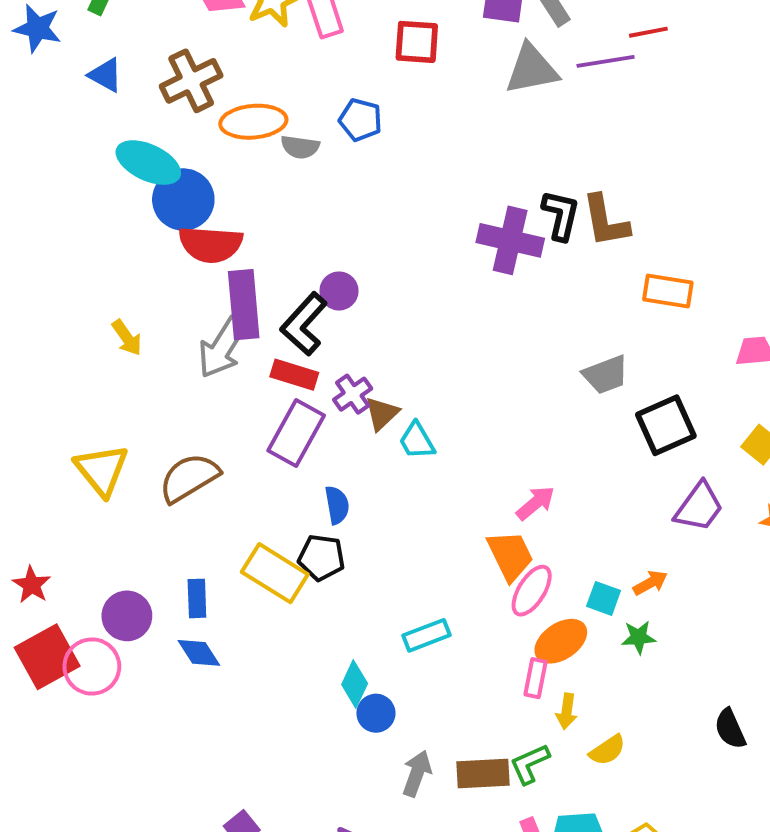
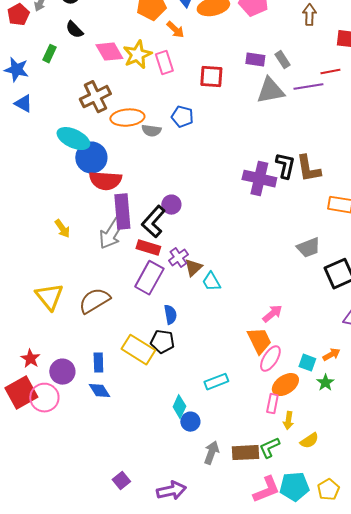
blue triangle: (106, 75) -> (23, 104), moved
red star: (32, 585) -> (30, 359), moved
green star: (639, 637) -> (325, 383), turned -30

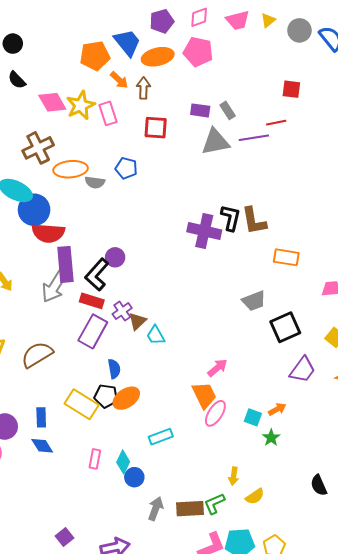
brown arrow: (309, 15) -> (143, 88), moved
orange ellipse: (285, 385) -> (126, 398), moved
pink rectangle: (272, 404) -> (95, 459), moved

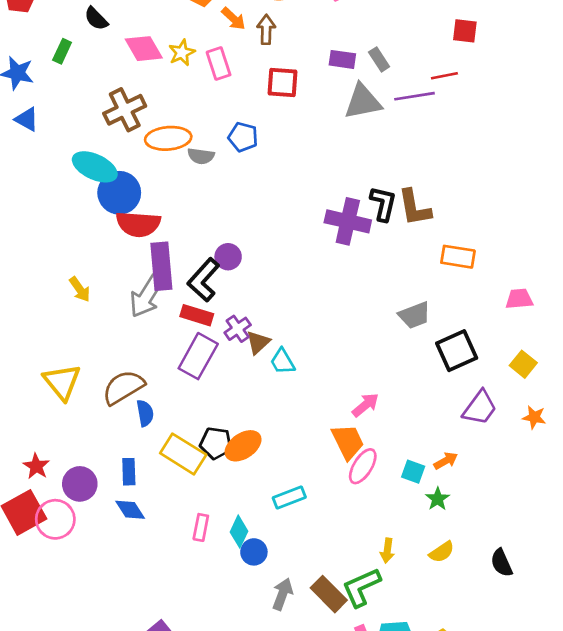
yellow star: (81, 105) -> (182, 53), size x0.7
blue semicircle: (114, 369) -> (145, 413), moved
yellow semicircle: (255, 496) -> (442, 552), moved
green L-shape: (214, 504) -> (361, 587), size x1.4
brown rectangle: (190, 509) -> (329, 594), turned 48

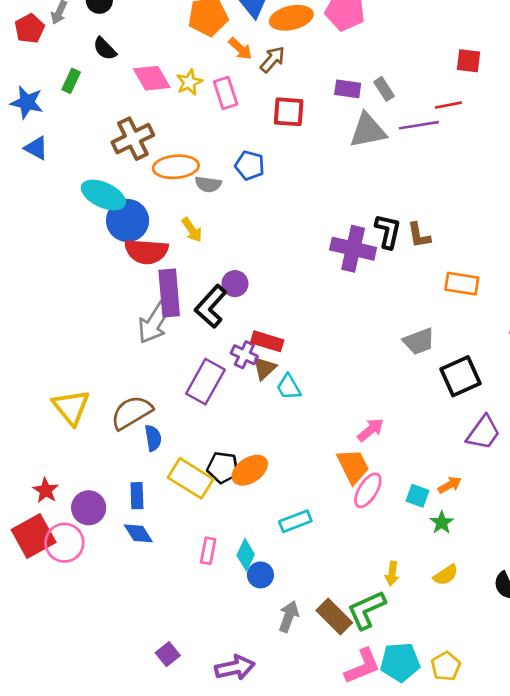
brown arrow: (266, 29) -> (273, 59), turned 40
brown L-shape: (414, 208) -> (419, 235), size x0.7
yellow arrow: (80, 289) -> (192, 230), moved
red rectangle: (197, 315) -> (267, 341), moved
purple cross: (238, 329) -> (244, 355), turned -30

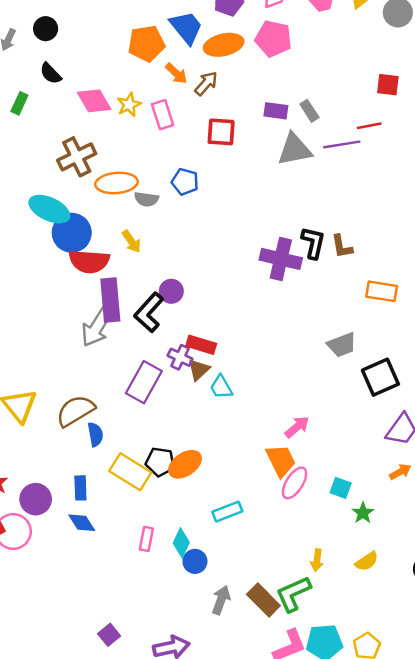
orange arrow: (450, 485) -> (400, 472), moved

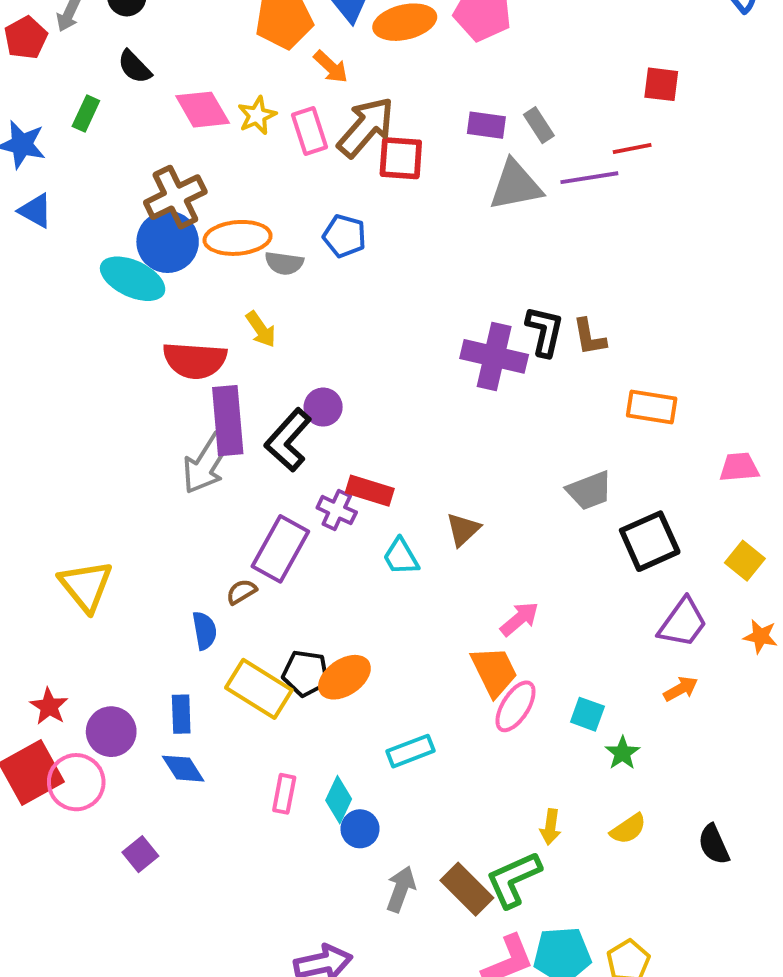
brown arrow: (206, 83) -> (366, 127), moved, size x1.6
blue circle: (72, 233) -> (168, 242), moved
brown triangle: (199, 370) -> (463, 529), moved
brown semicircle: (75, 411) -> (241, 592), moved, size x0.5
purple square: (109, 635) -> (140, 854), moved

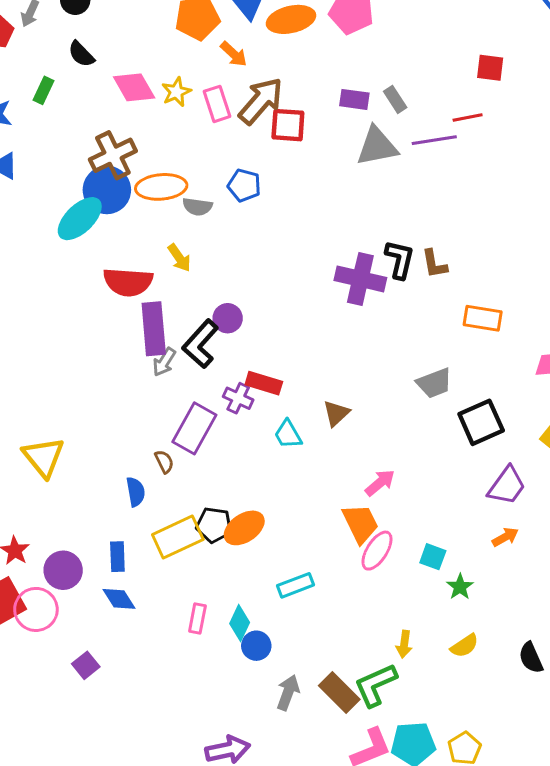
cyan ellipse: (133, 279) -> (80, 219), turned -69
gray arrow: (206, 463) -> (164, 362), moved, size x0.6
brown semicircle: (241, 592) -> (164, 462), turned 95
yellow rectangle: (259, 689) -> (178, 537), turned -57

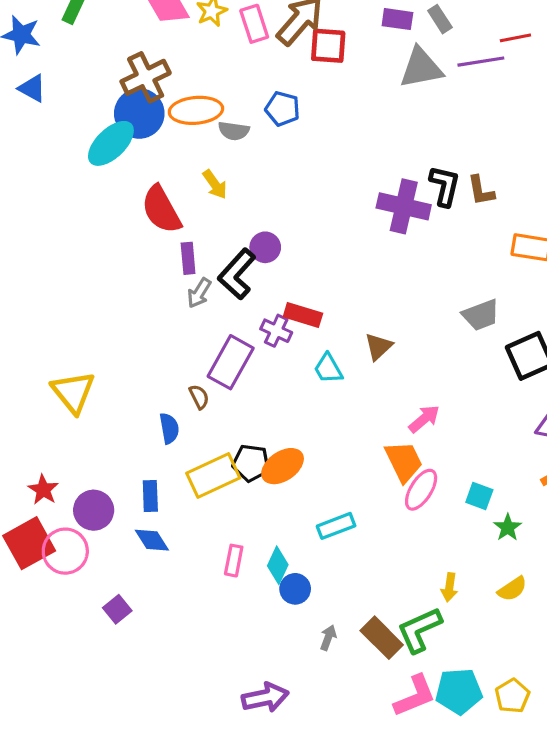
red semicircle: (128, 282) -> (161, 210), turned 57
purple rectangle: (154, 329) -> (188, 258), size x0.6
gray arrow: (288, 692) -> (328, 638), size x0.7

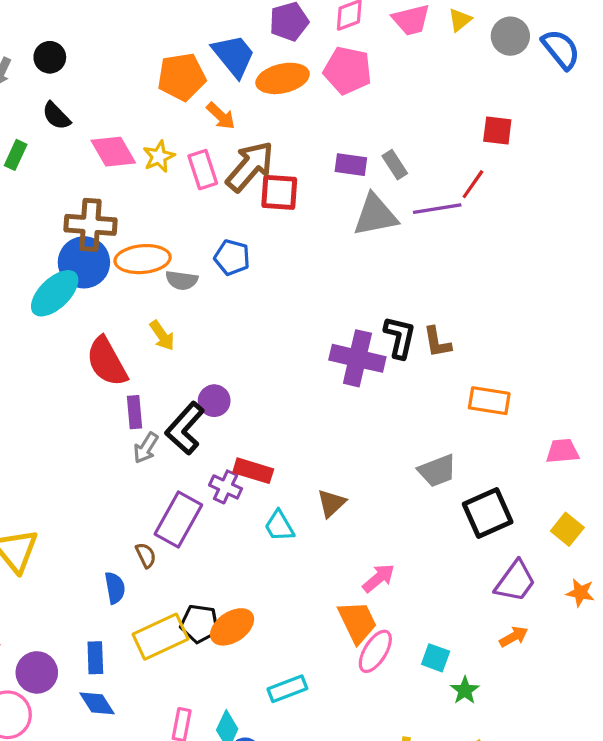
red line: (515, 38) -> (473, 184), turned -44
brown cross: (146, 77) -> (90, 225), turned 30

